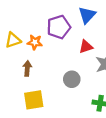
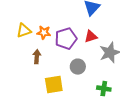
purple pentagon: (59, 27) -> (66, 39), moved
yellow square: (34, 100) -> (54, 85), moved

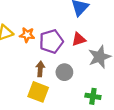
brown arrow: (37, 57) -> (40, 69), moved
yellow square: (54, 85) -> (38, 92), turned 30

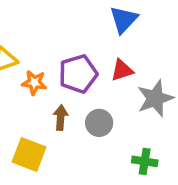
orange star: (27, 35) -> (34, 83), moved
yellow square: (38, 92) -> (29, 154), moved

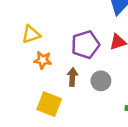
orange star: (34, 83) -> (43, 60), moved

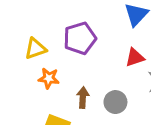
purple pentagon: (85, 45) -> (80, 38), moved

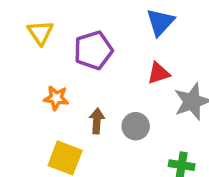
yellow triangle: (35, 49) -> (40, 33), moved, turned -45

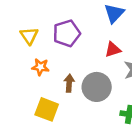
yellow triangle: (40, 33) -> (29, 36), moved
gray circle: (136, 126) -> (97, 87), size x1.5

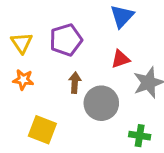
orange star: (40, 67) -> (23, 80), moved
brown arrow: (69, 83) -> (75, 83), moved

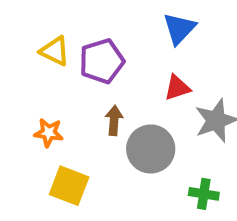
yellow triangle: (22, 43) -> (55, 51), moved, turned -30
orange star: (23, 80) -> (49, 133), moved

